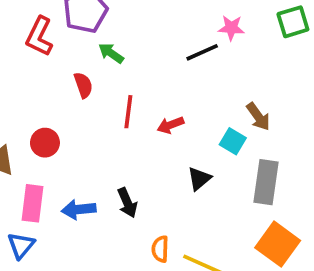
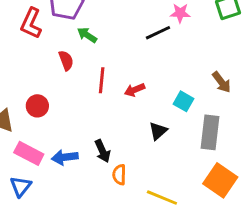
brown arrow: (258, 117) -> (222, 82), moved
pink rectangle: (32, 203) -> (29, 153), turned -68
orange semicircle: (160, 249) -> (119, 175), moved

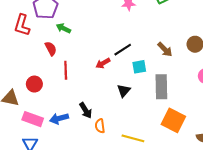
black line: (158, 33) -> (123, 50), moved
red line: (102, 80) -> (66, 70), moved
cyan square: (183, 101) -> (139, 67), turned -32

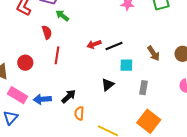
red arrow: (103, 63) -> (94, 44), moved
gray rectangle: (161, 87) -> (144, 88), size x0.6
black arrow: (86, 110) -> (69, 96), turned -112

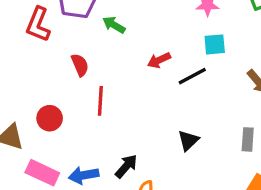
green arrow: (62, 16) -> (114, 25), moved
red arrow: (94, 44) -> (159, 60), moved
cyan square: (126, 65) -> (215, 44), moved

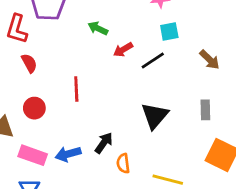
green arrow: (114, 25) -> (98, 28), moved
red semicircle: (80, 65) -> (29, 63), moved
black triangle: (188, 140) -> (155, 116), size x1.5

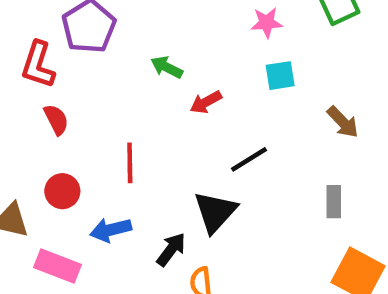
black line: (153, 60) -> (249, 159), moved
black triangle: (155, 116) -> (215, 212), moved
blue arrow: (68, 154) -> (111, 230), moved

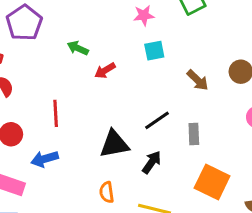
black line: (249, 159) -> (157, 120), moved
black triangle: (215, 212) -> (114, 144), turned 40
black arrow: (171, 249) -> (152, 162), moved

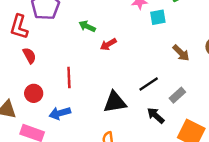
cyan square: (154, 51) -> (158, 17), moved
gray rectangle: (194, 134) -> (177, 95), turned 49
black arrow: (152, 162) -> (156, 116), moved, turned -84

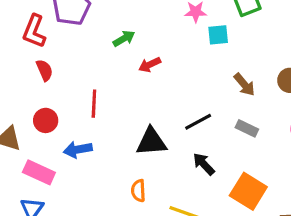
green arrow: (87, 26) -> (124, 39), turned 119
gray rectangle: (177, 95) -> (247, 128), moved, turned 63

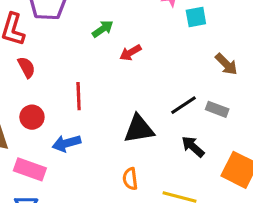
gray rectangle: (247, 128) -> (217, 109), moved

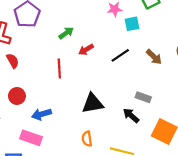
red line: (79, 96) -> (59, 68), moved
black line: (184, 105) -> (120, 55), moved
gray rectangle: (217, 109) -> (143, 97), moved
pink rectangle: (30, 169) -> (31, 138), moved

